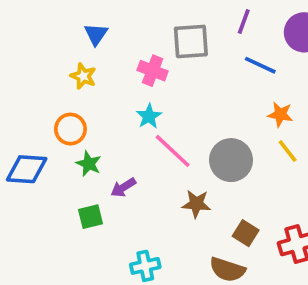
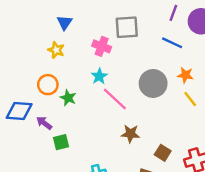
purple line: (244, 21) -> (173, 13), moved
gray circle: (231, 160) -> (153, 83), moved
green star: (89, 164) -> (68, 98), moved
purple arrow: (123, 187) -> (44, 123), moved, turned 70

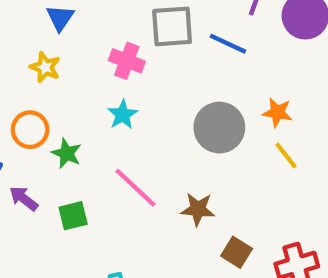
blue line: (172, 43) -> (228, 44), moved
pink line: (115, 99) -> (135, 188), moved
brown star: (130, 134) -> (198, 209), moved
green square: (61, 142) -> (73, 216), moved

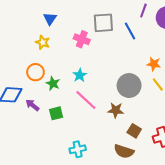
blue line: (228, 44) -> (130, 31), turned 36
cyan star: (123, 115) -> (80, 75), moved
gray circle: (219, 128) -> (129, 86), moved

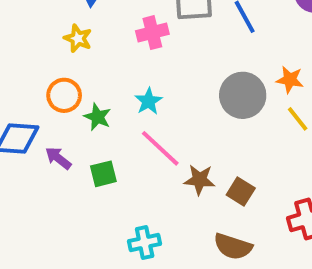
pink cross: (82, 39) -> (152, 33), turned -35
gray circle: (129, 86) -> (243, 95), moved
brown star: (116, 110) -> (200, 180), moved
brown square: (134, 131) -> (241, 191), moved

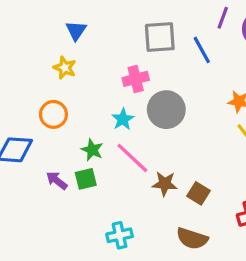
pink cross: (152, 33) -> (136, 79), moved
gray circle: (243, 95) -> (166, 110), moved
green star: (97, 117) -> (92, 150), moved
purple arrow: (58, 158) -> (57, 180), moved

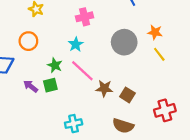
gray circle: (166, 110) -> (124, 42), moved

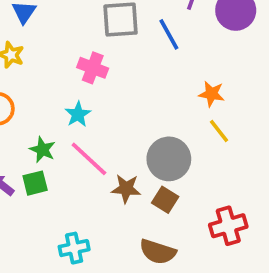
pink cross: (85, 17) -> (93, 68), turned 35
gray circle: (124, 42) -> (169, 159), moved

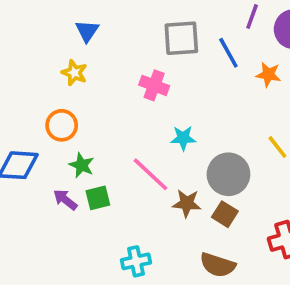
orange star: (212, 94) -> (268, 75), moved
cyan star: (78, 114) -> (183, 138), moved, turned 30
green star: (43, 150) -> (82, 165), moved

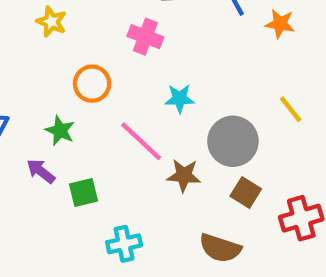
orange circle: (62, 125) -> (92, 84), moved
green square: (98, 198) -> (83, 193), moved
brown square: (225, 214) -> (246, 193), moved

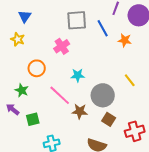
pink cross: (145, 37) -> (62, 46), turned 35

